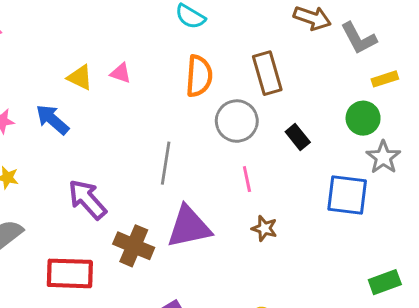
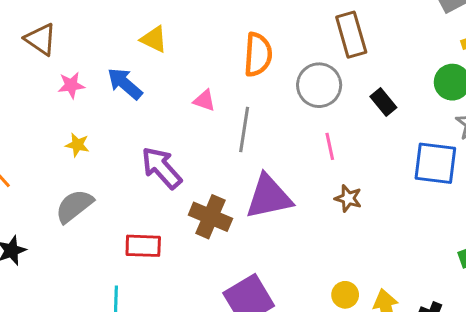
pink triangle: (121, 73) -> (204, 100), moved
orange semicircle: (199, 76) -> (258, 55), moved
red rectangle: (70, 273) -> (143, 246), size x0.7

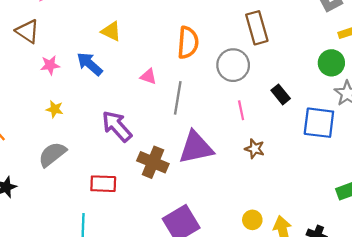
black rectangle: (383, 102) -> (281, 94), moved

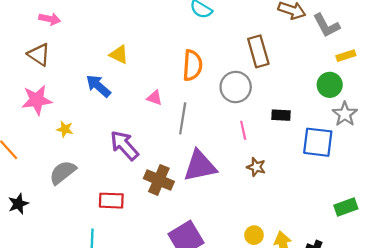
pink star: (50, 65) -> (37, 100), moved, size x1.6
black rectangle: (281, 94) -> (281, 115), turned -48

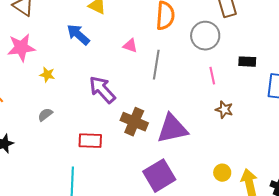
purple triangle: (200, 166) -> (172, 129), moved
gray semicircle: (63, 172) -> (45, 115), size x0.6

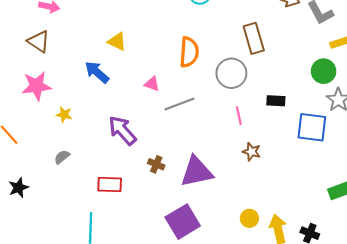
gray line: (156, 65) -> (180, 104), turned 60
brown cross: (134, 122) -> (156, 164), size x0.6

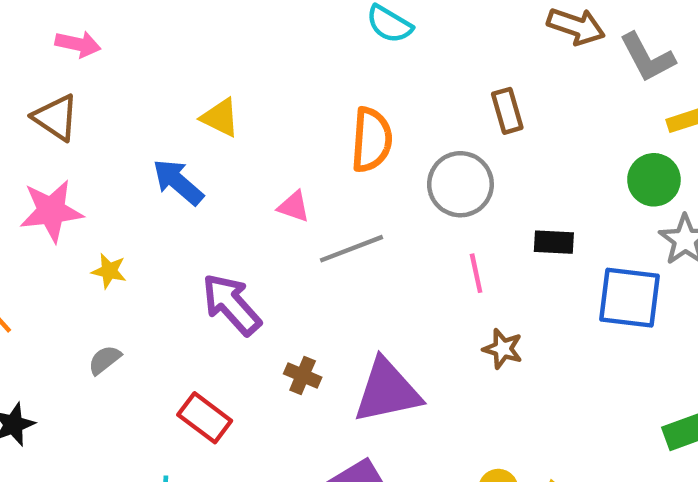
brown rectangle: (254, 38) -> (507, 111), size x0.7
red rectangle: (110, 184) -> (205, 418), turned 35

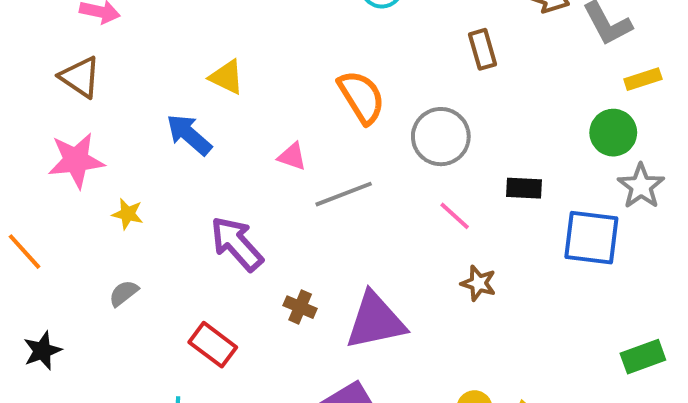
brown rectangle: (507, 111) -> (482, 49), moved
orange semicircle: (372, 140) -> (361, 97), turned -36
pink line: (476, 273) -> (455, 216), turned -36

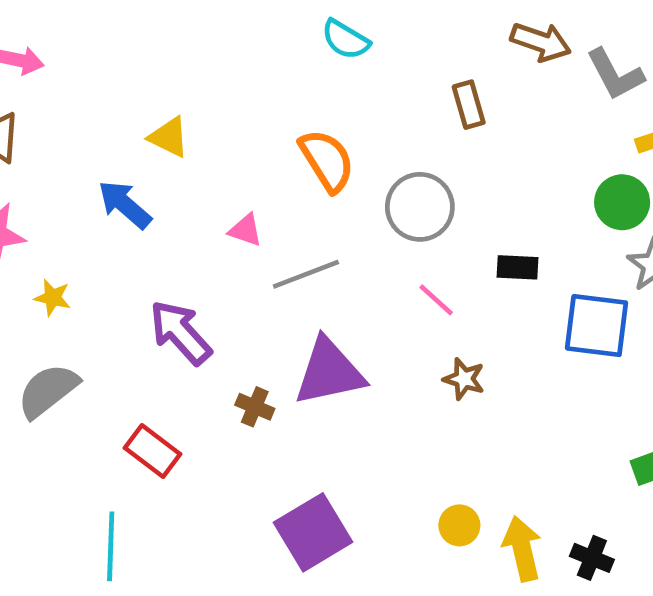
gray semicircle: (124, 293) -> (48, 391), size x1.8
purple triangle: (375, 321) -> (329, 372), moved

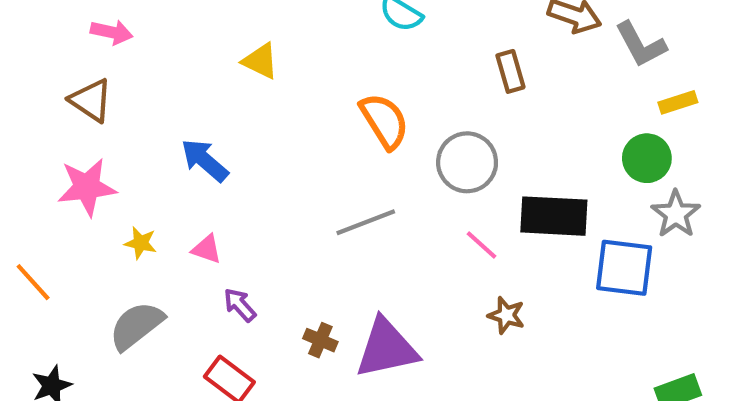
yellow triangle: (169, 137) -> (260, 61), moved
pink triangle: (246, 230) -> (207, 249), moved
black rectangle: (517, 267) -> (554, 216), size x1.8
purple arrow: (180, 332) -> (240, 305), moved, size x0.6
purple triangle: (329, 372) -> (386, 348), moved

